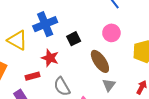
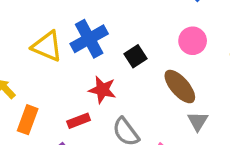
yellow triangle: (17, 40) -> (47, 46), moved

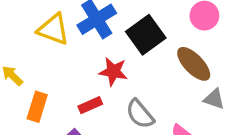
black square: (135, 56) -> (146, 35), size x1.6
gray triangle: (198, 121) -> (214, 99), turned -40

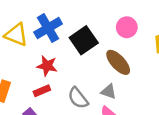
red star: (113, 72) -> (47, 66), moved
gray triangle: (214, 99) -> (109, 92), moved

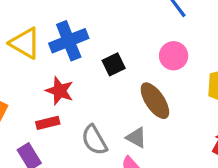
black square: (84, 40) -> (114, 64), size x0.6

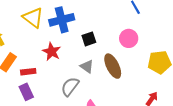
red rectangle: (48, 123) -> (28, 72), moved
gray triangle: (136, 138) -> (87, 67), moved
gray semicircle: (94, 140) -> (70, 87), turned 60

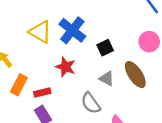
blue cross: (62, 20) -> (72, 30), turned -30
gray semicircle: (70, 87) -> (91, 103), turned -66

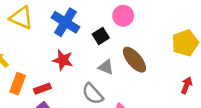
yellow triangle: (40, 32) -> (21, 18), moved
pink circle: (149, 42) -> (123, 16), moved

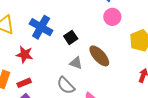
pink circle: (123, 16) -> (112, 17), moved
red star: (63, 60) -> (24, 55), moved

